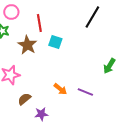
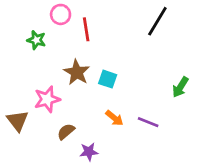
pink circle: (11, 12) -> (61, 14), moved
cyan square: (55, 42) -> (108, 79), moved
brown star: (27, 45) -> (77, 72), moved

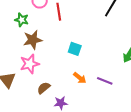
brown star: (77, 72) -> (33, 40), moved, turned 30

